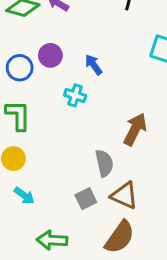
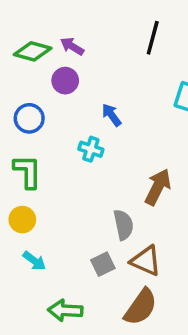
purple circle: (50, 55) -> (65, 81), moved

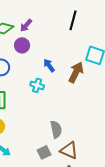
purple arrow: (72, 46) -> (26, 25), turned -80
brown arrow: (158, 187) -> (76, 72), moved

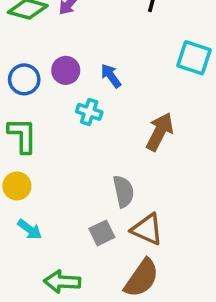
purple circle: (22, 45) -> (66, 70), moved
brown arrow: (76, 72) -> (160, 132), moved

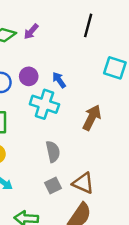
cyan cross: (89, 112) -> (44, 104), size x1.6
gray semicircle: (124, 191) -> (53, 152), moved

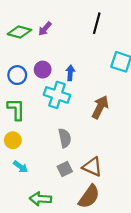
blue arrow: (59, 80) -> (70, 73), turned 40

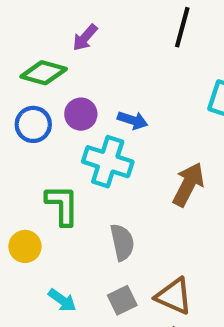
green diamond: (19, 32) -> (44, 73), moved
blue arrow: (70, 73) -> (133, 120), turned 104
green L-shape: (16, 109) -> (62, 205), moved
cyan arrow: (21, 167) -> (62, 300), moved

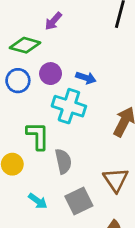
gray semicircle: (122, 242) -> (63, 161), moved
brown triangle: (174, 296) -> (116, 180), moved, turned 32
gray square: (122, 300) -> (79, 201), size x1.4

